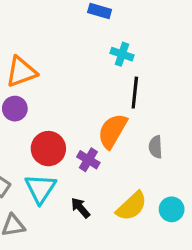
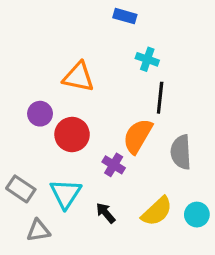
orange triangle: (21, 72) -> (78, 77), moved, turned 32
gray semicircle: (156, 147) -> (181, 152), size x1.5
red circle: (48, 149) -> (72, 134), moved

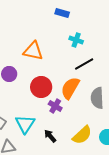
black line: (160, 98) -> (84, 64), turned 54
red circle: (72, 134) -> (41, 87), moved

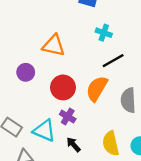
purple cross: (55, 106) -> (68, 117), moved
cyan triangle: (25, 124) -> (44, 131), turned -40
yellow semicircle: (82, 135) -> (111, 143), turned 120

